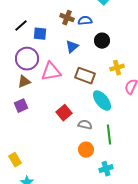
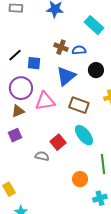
blue triangle: (72, 47) -> (66, 76), size x1.5
cyan ellipse: (102, 101) -> (84, 135), moved
gray semicircle: (85, 125) -> (42, 156), moved

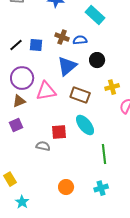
blue square: (34, 63) -> (36, 45), moved
red square: (58, 142) -> (59, 132), turned 35
orange circle: (80, 179) -> (66, 187), moved

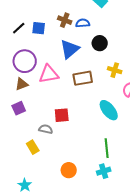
yellow cross: (112, 87) -> (115, 70), turned 32
brown rectangle: (80, 95) -> (83, 78), turned -30
cyan ellipse: (85, 125) -> (109, 110), moved
green line: (104, 154) -> (107, 148), moved
yellow rectangle: (10, 179) -> (33, 147), moved

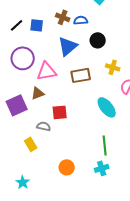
brown triangle: (22, 84) -> (38, 93), moved
purple square: (19, 108) -> (17, 105), size x1.5

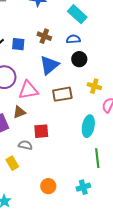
blue semicircle: (81, 20) -> (73, 39), moved
cyan ellipse: (107, 107) -> (88, 126), turned 50
green line: (105, 145) -> (97, 158), moved

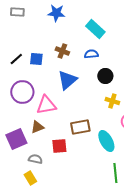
black circle: (79, 59) -> (105, 76), moved
brown rectangle: (62, 94) -> (80, 127), moved
cyan ellipse: (88, 126) -> (106, 141), turned -40
gray semicircle: (25, 145) -> (35, 159), moved

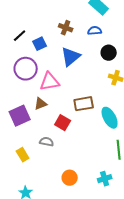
blue square: (36, 59) -> (40, 44), moved, turned -32
red square: (59, 146) -> (63, 123), turned 35
gray semicircle: (35, 159) -> (47, 142), moved
yellow rectangle: (30, 178) -> (23, 155), moved

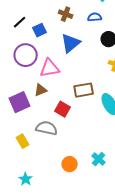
gray semicircle: (47, 142) -> (47, 128), size x1.5
cyan cross: (105, 179) -> (99, 159), moved, turned -32

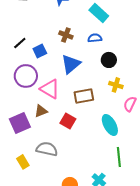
pink triangle: (50, 68) -> (50, 89), turned 40
brown rectangle: (84, 90) -> (84, 96), moved
red square: (63, 109) -> (68, 121), moved

